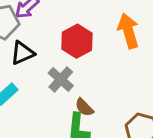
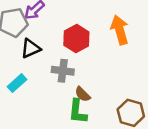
gray cross: (61, 79) -> (63, 71), turned -35

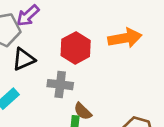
orange arrow: (120, 30) -> (125, 38), turned 96

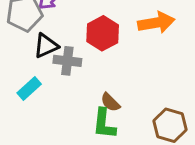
gray cross: (60, 85) -> (67, 61), moved

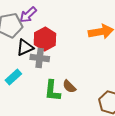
red hexagon: (103, 33) -> (45, 39), moved
green L-shape: (104, 124) -> (52, 91), moved

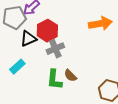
gray cross: (40, 58) -> (55, 49), moved, turned -30

